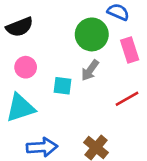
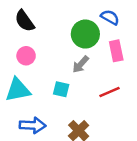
black semicircle: (20, 27) -> (25, 21), turned 70
cyan square: (63, 86) -> (61, 89), moved

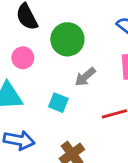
green circle: (85, 34) -> (67, 39), moved

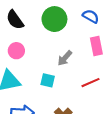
green circle: (67, 39) -> (54, 19), moved

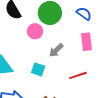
pink circle: (16, 51) -> (35, 31), moved

